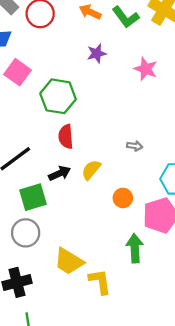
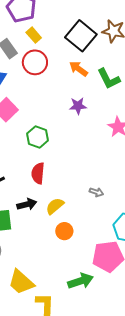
green hexagon: (58, 96) -> (38, 137), size x0.7
orange circle: (123, 198) -> (64, 231), moved
green arrow: (135, 248) -> (80, 281), turned 65

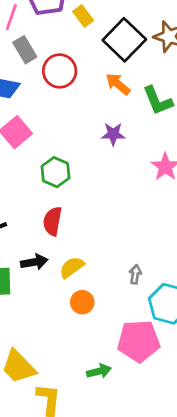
yellow rectangle: (34, 35) -> (83, 16), moved
gray arrow: (96, 192) -> (135, 274), moved, turned -104
green arrow: (80, 281) -> (99, 371), size x0.7

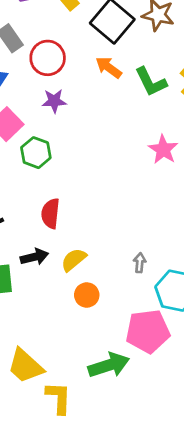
purple star: (113, 134) -> (54, 101), moved
green hexagon: (56, 172) -> (36, 153), moved
green arrow: (99, 371) -> (109, 365), size x1.6

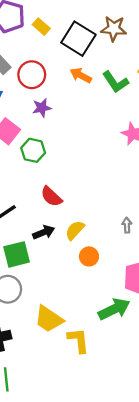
red semicircle: (50, 213) -> (51, 196), turned -45

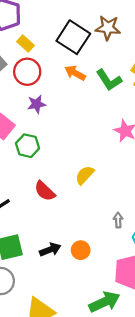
yellow rectangle: (41, 27) -> (26, 44), moved
yellow semicircle: (75, 230) -> (85, 175), moved
black arrow: (44, 232) -> (50, 250), moved

